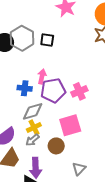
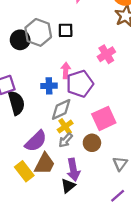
pink cross: (79, 91) -> (106, 54), moved

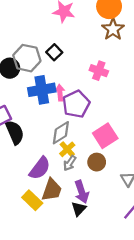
black square: (66, 30) -> (54, 52), turned -35
pink cross: (106, 54) -> (99, 71), turned -30
blue cross: (49, 86) -> (42, 90), moved, size x1.6

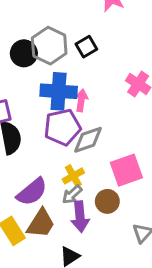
purple pentagon: (76, 104) -> (63, 127), moved
gray diamond: (61, 133) -> (88, 140), moved
purple arrow: (82, 192) -> (80, 217), moved

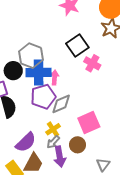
gray hexagon: (49, 46) -> (31, 56), moved
black square: (86, 47) -> (77, 46), moved, size x1.5
black circle: (24, 53) -> (13, 71), moved

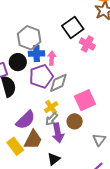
black circle: (13, 71) -> (18, 62), moved
blue cross: (39, 72) -> (37, 54), size x0.7

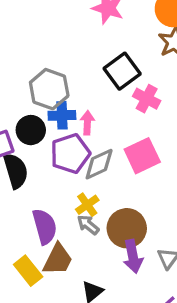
pink square: (85, 100) -> (142, 156), moved
gray arrow: (51, 119) -> (88, 225), turned 88
purple semicircle: (25, 120) -> (45, 227), turned -60
brown circle: (75, 121) -> (127, 228), size x1.5
purple arrow: (58, 133) -> (133, 256), moved

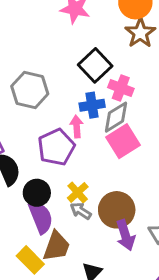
blue cross: (62, 115) -> (92, 105), moved
pink arrow: (87, 123) -> (77, 127), moved
black circle: (31, 130) -> (37, 193), moved
gray diamond: (99, 164) -> (116, 117), moved

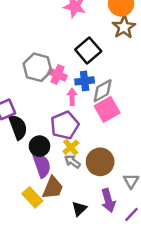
pink cross: (121, 88) -> (57, 74), moved
purple pentagon: (56, 147) -> (65, 125), moved
purple arrow: (125, 235) -> (108, 200), moved

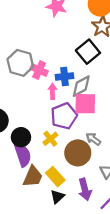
black square: (88, 50) -> (88, 52), moved
pink square: (107, 109) -> (85, 104), turned 30
purple pentagon: (65, 125) -> (64, 116), moved
gray arrow: (72, 161) -> (93, 139), moved
yellow rectangle: (32, 197) -> (55, 177), moved

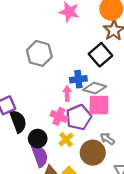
gray hexagon: (20, 63) -> (39, 53), moved
pink cross: (39, 70) -> (59, 116), moved
gray diamond: (81, 86) -> (95, 88), turned 45

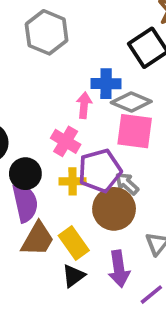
purple pentagon: (79, 117) -> (100, 171), moved
yellow cross: (66, 139) -> (73, 181), turned 32
gray arrow: (107, 139) -> (127, 184), moved

